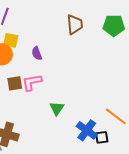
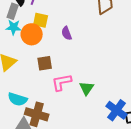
pink L-shape: (32, 82) -> (62, 82), moved

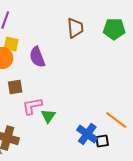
purple semicircle: (67, 33) -> (37, 57), size x1.5
green triangle: (87, 88) -> (48, 116), moved

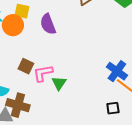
brown square: (15, 87) -> (26, 66), moved, turned 35
blue cross: (87, 134) -> (117, 71), moved

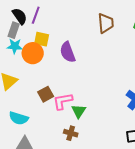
brown square: (26, 66) -> (46, 94), turned 35
brown cross: (18, 105) -> (71, 133), moved, size x0.6

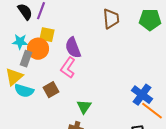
gray rectangle: (14, 30) -> (26, 59), moved
pink L-shape: (63, 101) -> (68, 68), moved, turned -45
cyan semicircle: (19, 118) -> (24, 91), moved

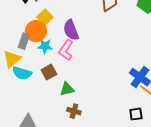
yellow square: (47, 35) -> (45, 17), turned 35
cyan star: (20, 42) -> (45, 46), moved
green triangle: (84, 107) -> (67, 89), moved, turned 42

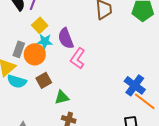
orange circle: (36, 31) -> (35, 54), moved
cyan star: (45, 46) -> (45, 41), moved
pink L-shape: (66, 50) -> (78, 58), moved

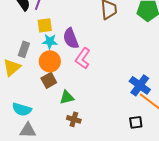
yellow square: (40, 25) -> (45, 25), turned 35
orange circle: (35, 54) -> (50, 61), moved
cyan semicircle: (17, 81) -> (22, 109), moved

